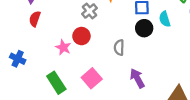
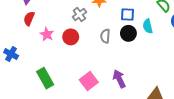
pink star: (63, 47) -> (47, 34), moved
gray semicircle: (119, 47) -> (105, 36), moved
pink square: (92, 78) -> (89, 81), moved

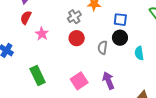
cyan semicircle: (148, 26) -> (139, 53), moved
gray semicircle: (105, 36) -> (103, 48), moved
red circle: (71, 37) -> (77, 38), moved

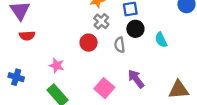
gray cross: (74, 17) -> (101, 21), moved
red semicircle: (26, 18) -> (27, 36), turned -104
pink star: (42, 34) -> (57, 65), moved

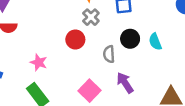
black circle: (135, 29) -> (130, 39), moved
gray semicircle: (120, 45) -> (109, 54), moved

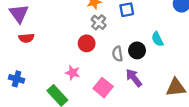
black circle: (130, 39) -> (137, 50), moved
pink star: (39, 62) -> (73, 73), moved

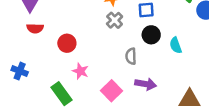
red circle: (87, 43) -> (67, 43), moved
black circle: (137, 50) -> (151, 35), moved
purple arrow: (134, 78) -> (146, 84), turned 132

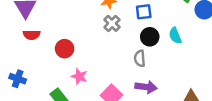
cyan semicircle: (176, 45) -> (175, 36), moved
gray semicircle: (131, 56) -> (140, 58), moved

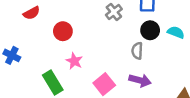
red semicircle: (32, 35) -> (32, 13), turned -35
cyan semicircle: (175, 36) -> (176, 32), turned 126

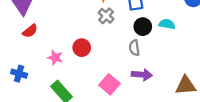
red circle: (63, 31) -> (82, 48), moved
pink star: (74, 61) -> (55, 58), moved

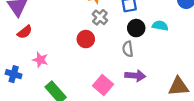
red circle: (82, 48) -> (86, 39), moved
pink star: (55, 58) -> (40, 60), moved

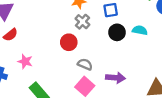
gray semicircle: (128, 49) -> (85, 64), moved, turned 120

